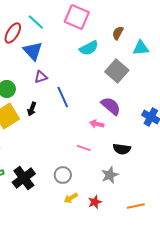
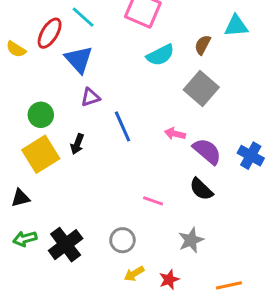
brown semicircle: (118, 33) -> (203, 45), moved
cyan triangle: (141, 48) -> (236, 26), moved
purple semicircle: (111, 106) -> (207, 151), moved
pink arrow: (97, 124) -> (175, 134), moved
black semicircle: (122, 149) -> (201, 189), moved, turned 36

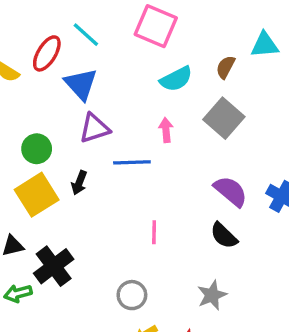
purple triangle: (90, 97) -> (94, 128), size x1.4
blue line: (122, 126) -> (132, 162), turned -68
pink arrow: (175, 134) -> (166, 130), moved, turned 72
pink line: (153, 201) -> (154, 232), moved, turned 72
black cross: (66, 245) -> (54, 266), moved

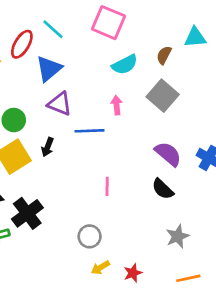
blue triangle: (81, 84) -> (49, 69), turned 32
purple triangle: (94, 128) -> (60, 104), turned 40
gray star: (212, 295) -> (178, 236), moved

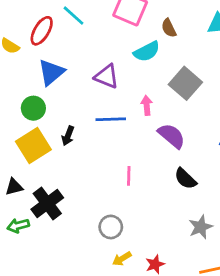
brown semicircle: (164, 55) -> (169, 28), moved, turned -54
blue triangle: (49, 69) -> (51, 72), moved
purple triangle: (60, 104) -> (107, 76), moved
pink arrow: (117, 105) -> (147, 105), moved
purple semicircle: (168, 154) -> (172, 136), moved

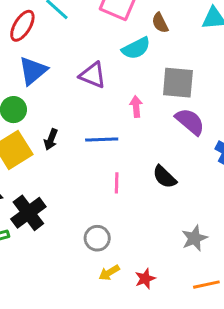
gray square: (185, 83) -> (178, 83), turned -36
blue line: (111, 119) -> (102, 139), moved
purple semicircle: (172, 136) -> (190, 122), moved
black semicircle: (185, 179) -> (165, 177), moved

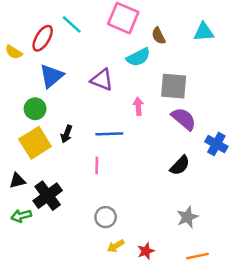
black semicircle: (165, 177) -> (180, 165), moved, turned -90
pink line: (117, 183) -> (97, 165), moved

